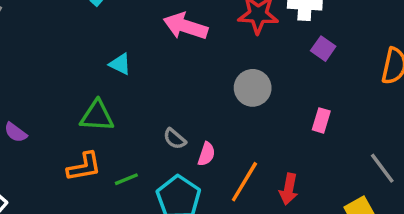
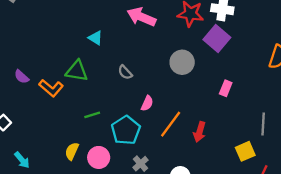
purple square: (323, 49) -> (217, 38), moved, size x1.6
gray semicircle: (175, 139) -> (125, 72), moved
orange L-shape: (84, 167) -> (51, 88), moved, turned 45
gray line: (382, 168) -> (263, 124), turned 35

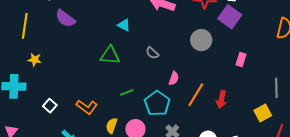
purple semicircle: (22, 77) -> (65, 18), moved, size x1.5
orange L-shape: (51, 88) -> (87, 107), moved

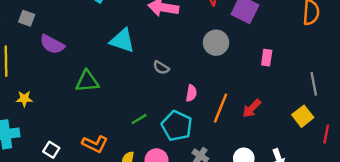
cyan triangle: (124, 25) -> (122, 41), size x1.6
green triangle: (110, 55) -> (87, 81), moved
red arrow: (222, 99) -> (252, 108), turned 42

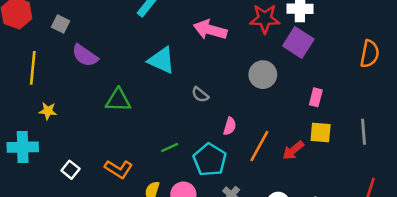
yellow square: (303, 116) -> (321, 132), moved, turned 36

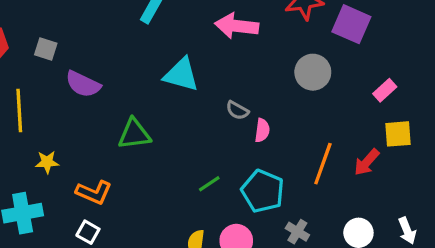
pink rectangle: (316, 97) -> (385, 90), turned 42
pink semicircle: (230, 126) -> (262, 130), moved
orange L-shape: (119, 169) -> (94, 192), moved

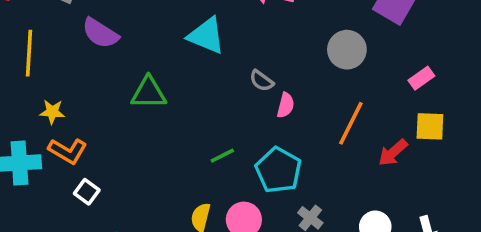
orange line: (323, 164) -> (351, 123), moved
orange L-shape: (94, 192) -> (68, 151), moved

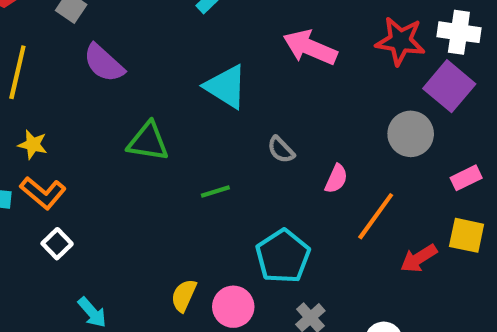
gray circle: (347, 50) -> (411, 134), moved
pink semicircle: (286, 105) -> (336, 179), moved
green line: (222, 156) -> (215, 192), moved

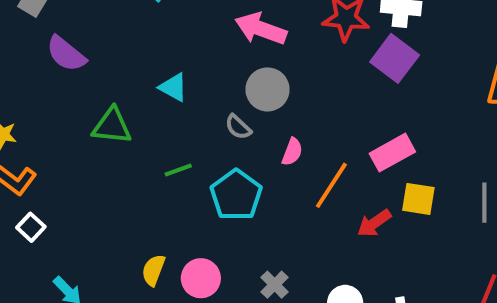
cyan triangle: (226, 87) -> (173, 87), moved, size x0.7
gray circle: (411, 134) -> (268, 89), moved
pink rectangle: (466, 178) -> (392, 153), moved, size x1.5
cyan pentagon: (283, 256) -> (236, 195), moved

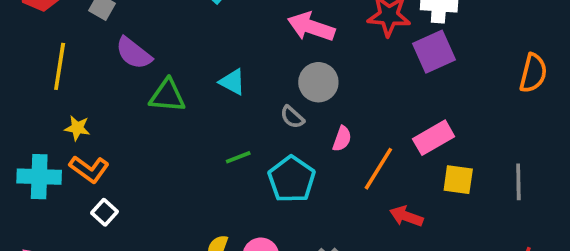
purple square: (395, 58) -> (434, 52), turned 30
green triangle: (112, 126) -> (167, 96), moved
red arrow: (374, 223) -> (406, 216), moved, turned 56

